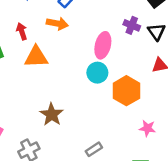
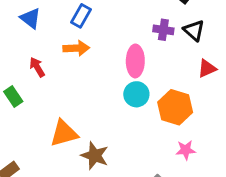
orange triangle: (36, 57) -> (64, 133), moved
pink star: (147, 128) -> (186, 150), moved

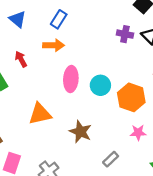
pink ellipse: (135, 61) -> (71, 79), moved
brown star: (95, 156) -> (80, 132), moved

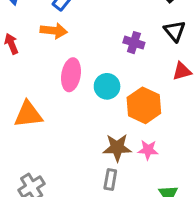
purple cross: (125, 34) -> (134, 43), moved
brown star: (80, 132) -> (117, 148), moved, turned -30
gray rectangle: (111, 159) -> (110, 180), turned -42

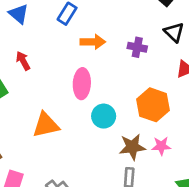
orange arrow: (54, 31) -> (93, 42), moved
cyan circle: (107, 86) -> (104, 116), moved

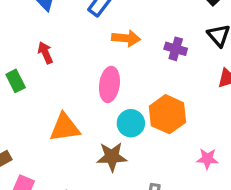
orange hexagon: (153, 105) -> (167, 114), moved
pink star: (161, 146) -> (207, 159), moved
brown star: (132, 147) -> (112, 157), moved

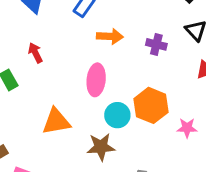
pink star: (207, 159) -> (187, 128), moved

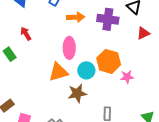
purple cross: (156, 44) -> (108, 19), size x1.5
orange triangle: (56, 121) -> (58, 72), moved
pink star: (187, 128) -> (127, 77), moved

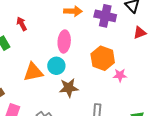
cyan circle: (86, 70) -> (56, 66), moved
orange triangle: (58, 72) -> (33, 72), moved

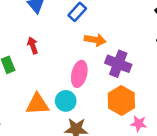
purple cross: (105, 16) -> (118, 64), moved

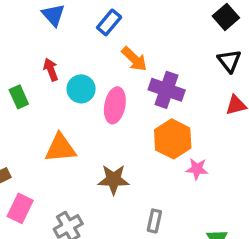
orange arrow: (95, 40) -> (134, 59), turned 36
cyan circle: (66, 101) -> (81, 89), moved

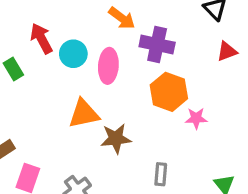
red arrow: (51, 70) -> (41, 38), size x1.4
orange triangle: (60, 148) -> (84, 114), moved

